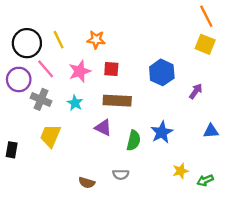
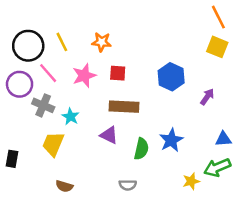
cyan star: (75, 103) -> (70, 117), moved
green arrow: (205, 180) -> (217, 168), moved, size x1.5
brown semicircle: (87, 183) -> (64, 186), moved

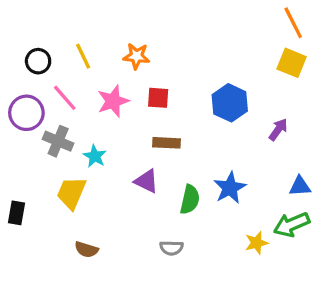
black circle: (28, 46) -> (38, 61), size x0.6
brown rectangle: (124, 107) -> (166, 143), size x0.7

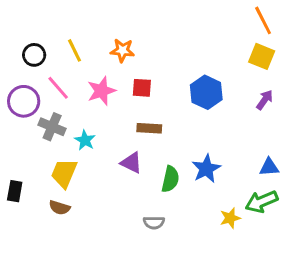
purple arrow: (278, 129) -> (265, 100), moved
brown semicircle: (86, 250) -> (60, 208), moved

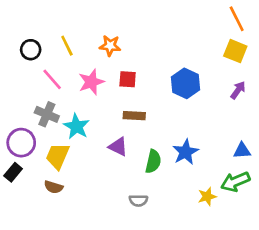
purple circle: (24, 101) -> (21, 143), moved
cyan star: (85, 140) -> (76, 126), size x1.4
black rectangle: (15, 191) -> (13, 172), turned 30

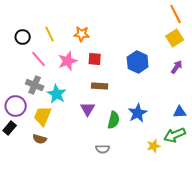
yellow square: (235, 51) -> (175, 38), turned 36
purple triangle: (118, 147) -> (88, 109), turned 35

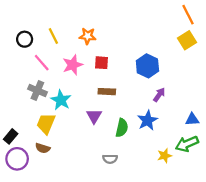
purple arrow: (177, 67) -> (159, 95), moved
purple circle: (16, 106) -> (17, 159), moved

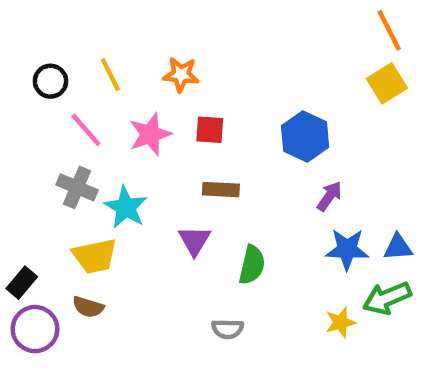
blue star: (147, 120) -> (347, 249), moved, turned 30
yellow trapezoid: (46, 124) -> (95, 256), turned -125

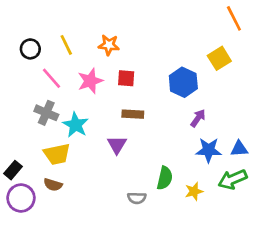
yellow square: (387, 83) -> (219, 58), moved
green semicircle: (252, 265) -> (165, 178), moved
yellow star: (340, 322) -> (194, 191), moved

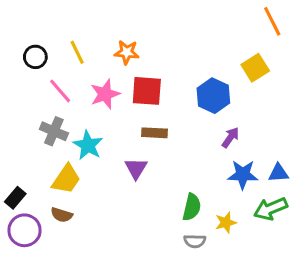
red square: (126, 78) -> (147, 91), size x1.5
yellow trapezoid: (57, 154) -> (66, 179), turned -44
gray semicircle: (137, 198) -> (195, 241), moved

